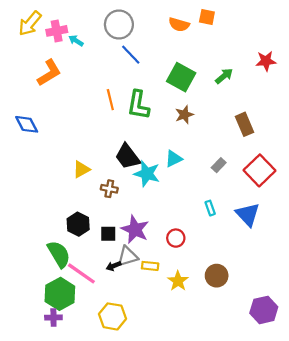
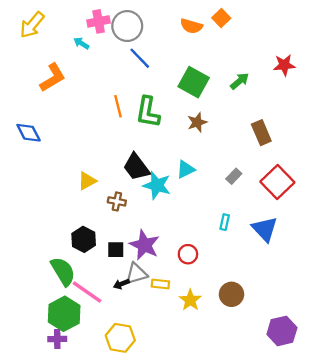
orange square: (207, 17) -> (221, 18), turned 35
pink cross: (57, 31) -> (99, 21), moved
cyan rectangle: (210, 208) -> (225, 222), turned 32

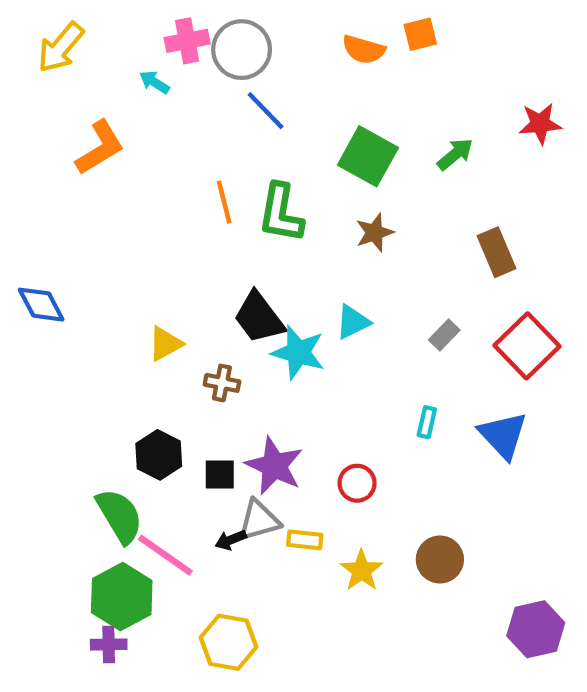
orange square: (221, 18) -> (420, 34), turned 30
blue diamond: (29, 133) -> (41, 305), moved

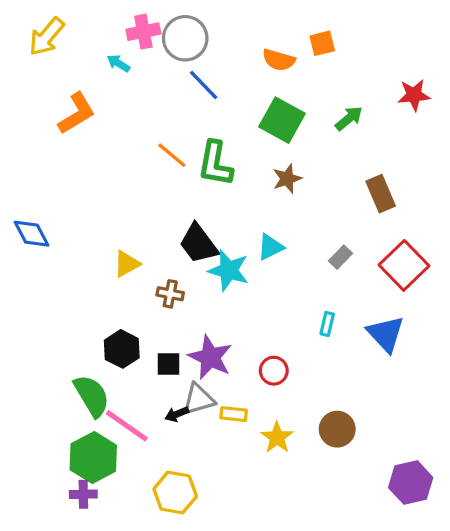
orange square: (420, 34) -> (322, 43), moved
orange semicircle: (364, 50) -> (279, 60), moved
orange line: (224, 202) -> (172, 155), turned -36

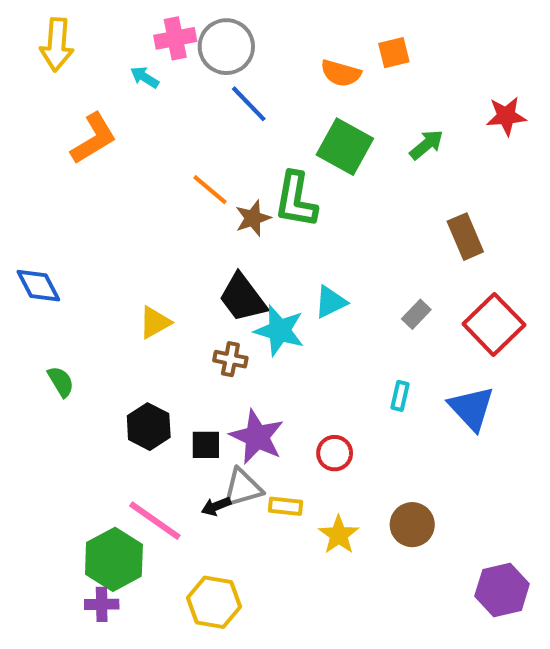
yellow arrow: (47, 37) -> (57, 45), turned -36
green L-shape: (215, 164) -> (296, 200), moved
brown star: (287, 179) -> (253, 218), moved
brown cross: (170, 294) -> (230, 359), moved
green semicircle: (92, 396) -> (61, 382), moved, size x0.6

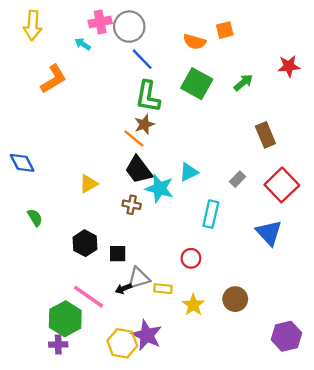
orange line: (210, 190) -> (134, 138), moved
green L-shape: (296, 200) -> (148, 96), moved
cyan rectangle: (400, 396) -> (211, 214), moved, size x1.6
purple star: (257, 437) -> (147, 335), moved

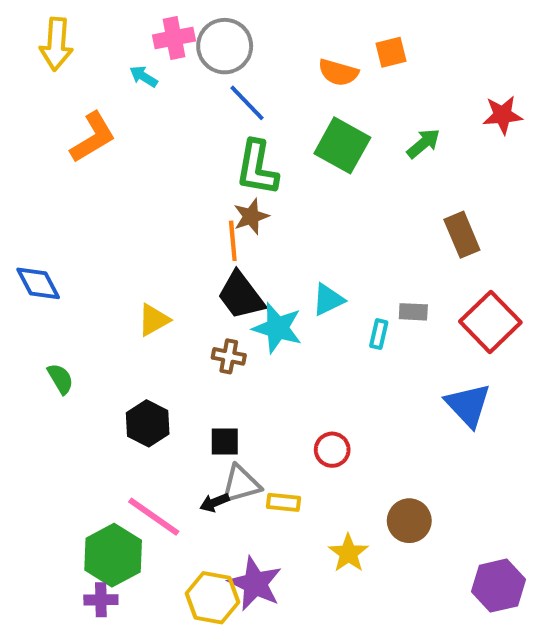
orange line: (134, 138) -> (233, 241), turned 45
gray rectangle: (238, 179) -> (413, 312), turned 49
cyan rectangle: (211, 214) -> (379, 334), moved, size x0.6
black square: (118, 254) -> (225, 442), moved
yellow star: (193, 305) -> (348, 553), moved

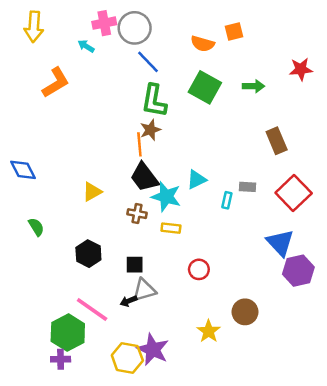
green arrow: (423, 143) -> (254, 86), turned 40
yellow rectangle: (283, 502) -> (171, 228), moved
purple hexagon: (498, 586) -> (298, 271), moved

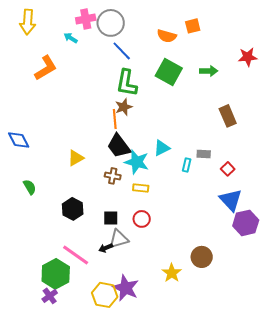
red square: (294, 193) -> (228, 169), moved, size x0.5
red circle: (199, 269) -> (142, 219), moved
purple cross: (61, 359) -> (50, 296), turned -35

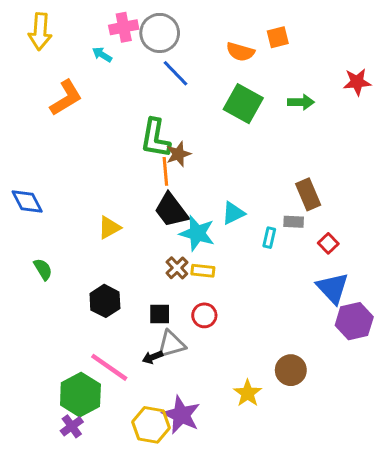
green L-shape: (127, 83) -> (155, 138), moved
brown rectangle: (228, 116) -> (308, 194), moved
brown cross: (113, 176) -> (177, 268), moved, turned 35

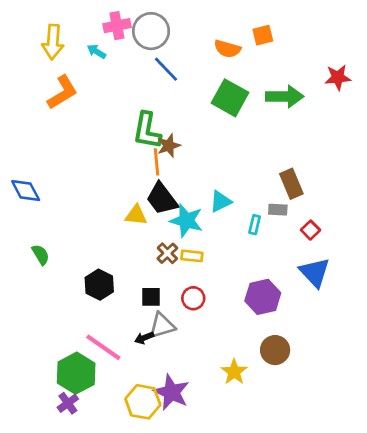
yellow arrow: (40, 32) -> (53, 42), moved
green arrow: (301, 102) -> (285, 96), size x1.5
yellow triangle: (109, 228) -> (136, 215), moved, turned 35
purple hexagon: (354, 321) -> (263, 297), moved

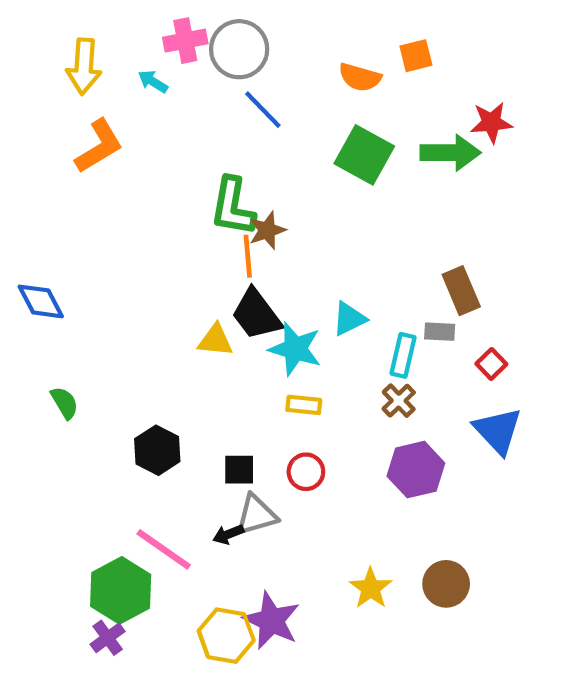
red star: (338, 77) -> (491, 123), moved
cyan rectangle: (255, 225) -> (403, 355), size x1.4
brown cross: (167, 253) -> (399, 401), moved
brown circle: (275, 350) -> (446, 584), moved

